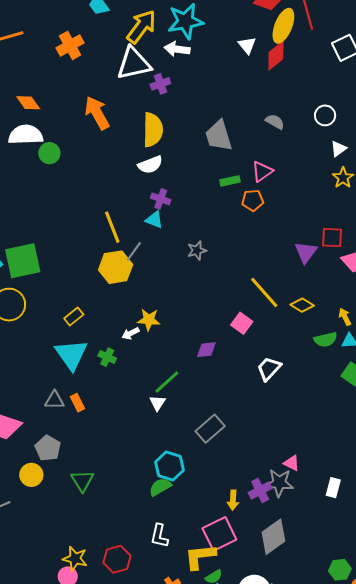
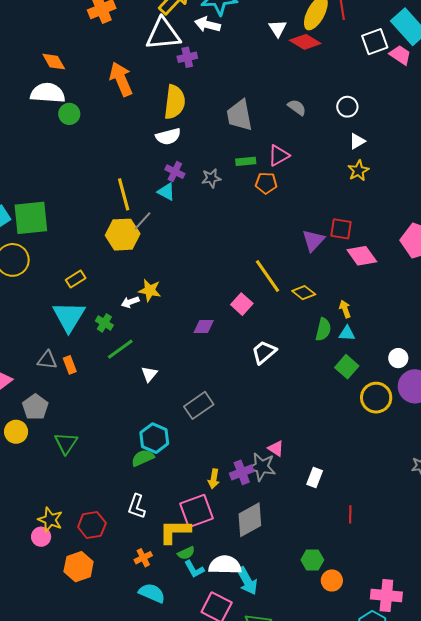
red diamond: (276, 56) -> (305, 42), turned 64
gray star: (197, 250) -> (211, 178), moved
green semicircle: (325, 339) -> (323, 329), turned -70
green line: (167, 382) -> (120, 349), moved

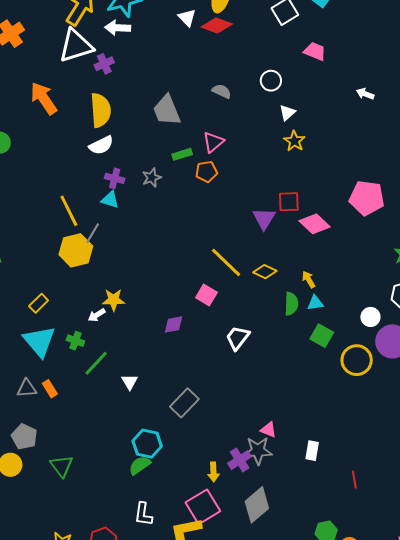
pink trapezoid: (400, 55) -> (315, 51), moved

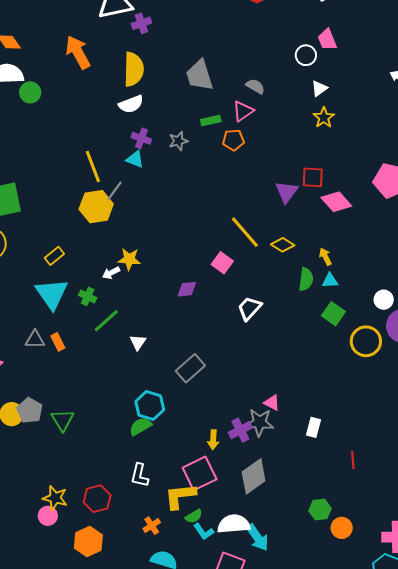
pink trapezoid: (315, 51) -> (327, 40), moved, turned -140
gray semicircle: (222, 91) -> (255, 86), moved
gray pentagon: (24, 437) -> (30, 410), moved

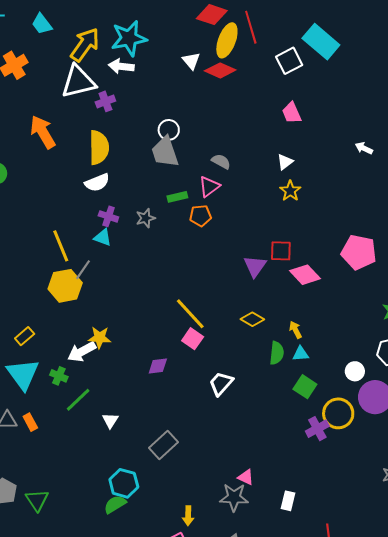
white circle: (306, 55) -> (169, 130), moved
yellow line: (245, 232) -> (190, 314), moved
white arrow: (111, 273) -> (82, 352), size x1.6
purple cross: (240, 430) -> (317, 429), moved

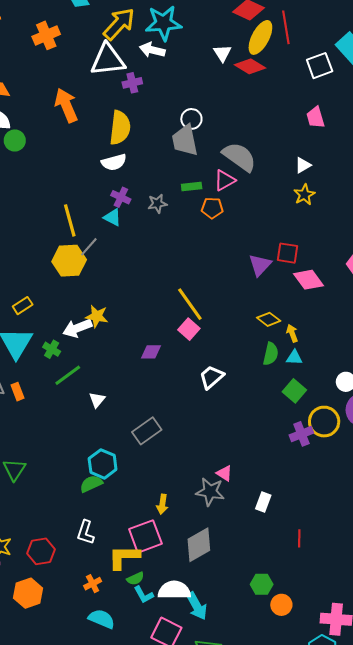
gray semicircle: (221, 161) -> (239, 157), size x1.8
yellow diamond: (252, 319) -> (269, 319), moved

